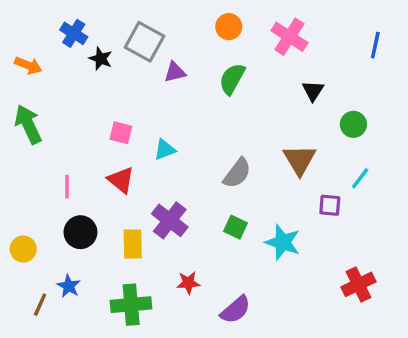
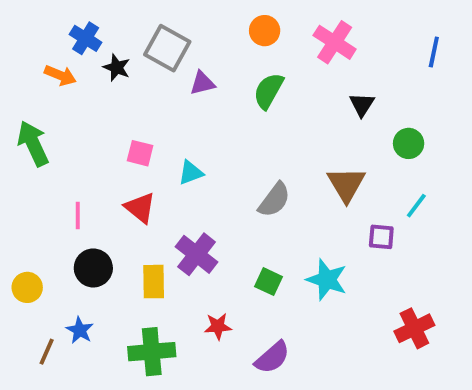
orange arrow: (28, 65) -> (60, 75), moved
green square: (235, 227) -> (268, 282), moved

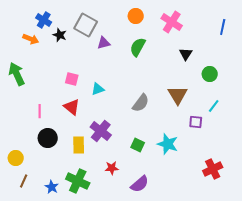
yellow circle: (27, 287) -> (16, 158), moved
blue star: (80, 330) -> (52, 187), moved
green cross: (152, 352) -> (78, 181), turned 30

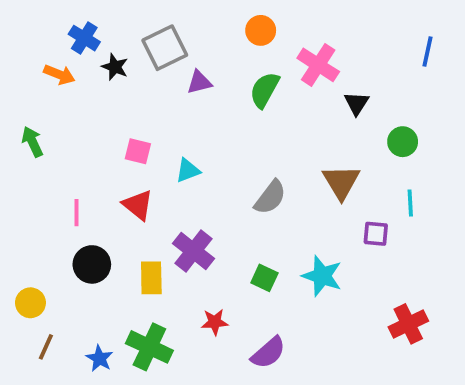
pink cross: (172, 22) -> (318, 65), moved
gray square: (86, 25) -> (165, 48), turned 35
green arrow: (17, 74) -> (32, 142), size x0.7
cyan line: (214, 106) -> (410, 203), turned -40

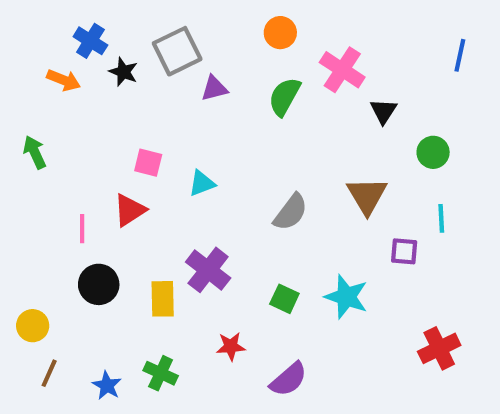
red triangle: (138, 205) -> (130, 210), moved, turned 48
green cross: (149, 347) -> (161, 373), size x0.7

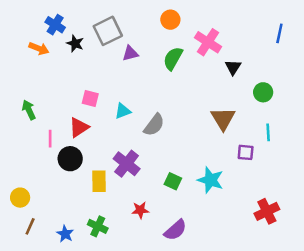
green arrow: (35, 152) -> (29, 110), moved
gray semicircle: (291, 212) -> (154, 125), moved
black circle: (99, 284) -> (70, 159), moved

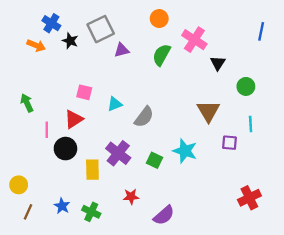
cyan star: (210, 180) -> (185, 151), moved
green square: (173, 181) -> (155, 160), moved
blue star: (65, 234) -> (62, 206), moved

